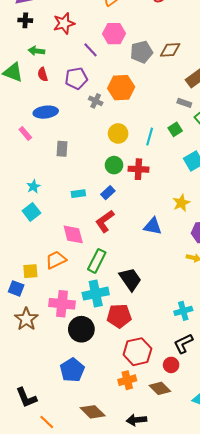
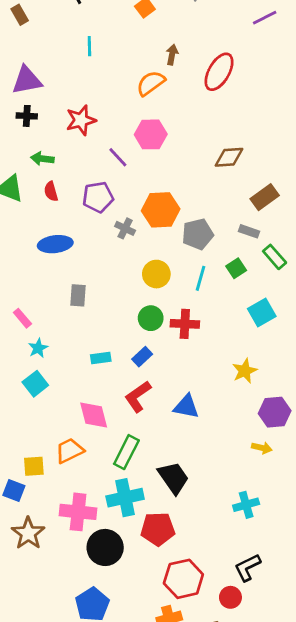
gray pentagon: (142, 52) -> (198, 234), moved
pink rectangle: (25, 133) -> (22, 318), moved
blue triangle: (153, 226) -> (186, 406), moved
cyan cross: (183, 311) -> (246, 505), moved

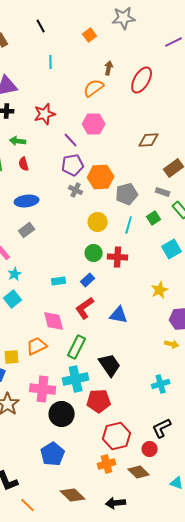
purple pentagon: (98, 197) -> (73, 165), moved
gray rectangle: (78, 295) -> (27, 230), moved, turned 49

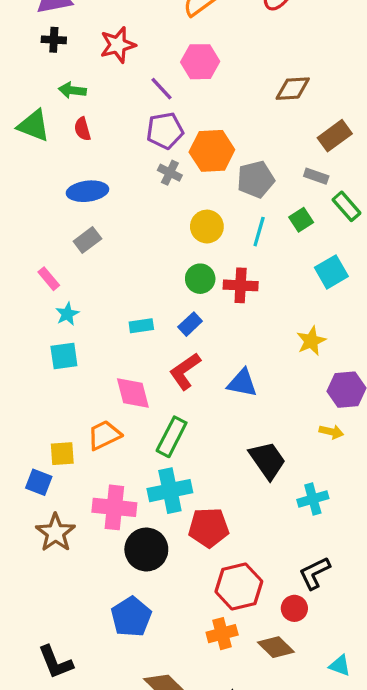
cyan square: (13, 299) -> (64, 356), turned 30
black trapezoid: (110, 365) -> (267, 460), moved

